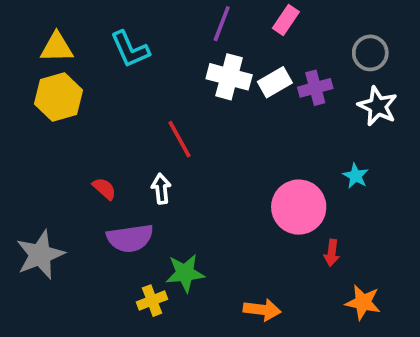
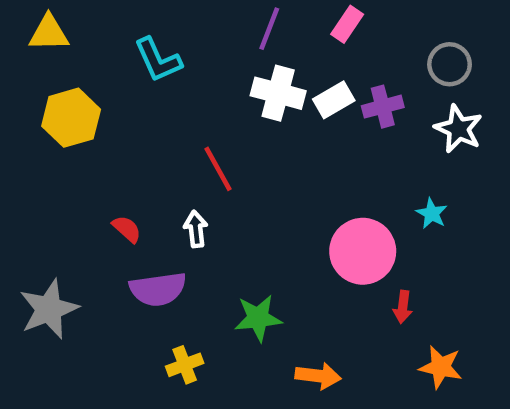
yellow triangle: (57, 47) -> (49, 33), moved
green star: (185, 273) -> (258, 318), moved

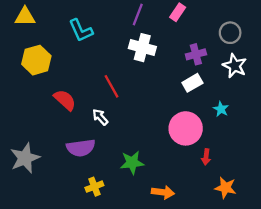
white rectangle: (334, 100) -> (192, 83), moved
red semicircle: (127, 229) -> (65, 100), moved, size x1.5
white arrow: (196, 229) -> (100, 117), turned -36

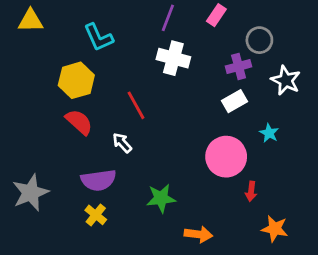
gray circle: (230, 33) -> (259, 40), moved
yellow hexagon: (36, 60) -> (76, 80), moved
yellow cross: (94, 187) -> (96, 215), moved, turned -30

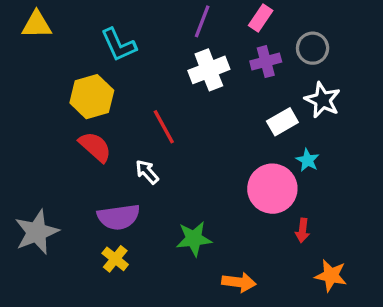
white cross: (173, 58) -> (209, 70), turned -36
purple cross: (239, 66) -> (266, 62), moved
white star: (286, 80) -> (323, 100), moved
cyan star: (269, 133) -> (308, 160), moved

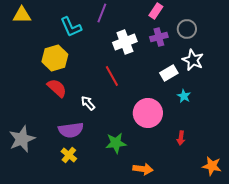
purple line: (202, 21) -> (102, 13), moved
red line: (164, 127) -> (112, 76), moved
pink circle: (272, 189) -> (148, 113), moved
orange star: (331, 276) -> (212, 166), moved

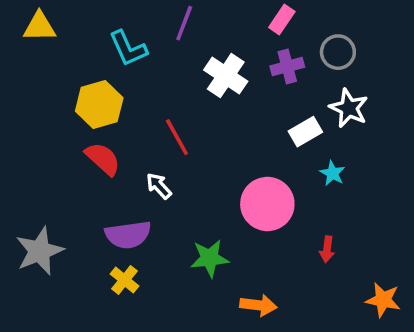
white cross: (125, 42) -> (226, 76), turned -35
red line: (112, 76) -> (177, 137), moved

